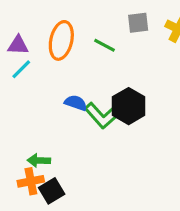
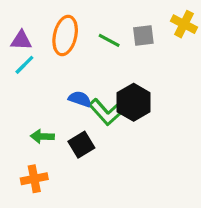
gray square: (138, 23) -> (143, 35), moved
green arrow: (39, 160) -> (42, 136), moved
black square: (52, 191) -> (81, 145), moved

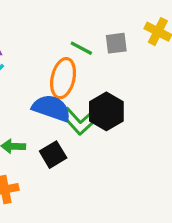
orange ellipse: (65, 35) -> (63, 78), moved
blue semicircle: (80, 99) -> (51, 108), size x1.6

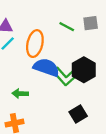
orange ellipse: (63, 78) -> (35, 44), moved
black square: (53, 155) -> (78, 114), moved

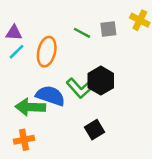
blue semicircle: (46, 67) -> (50, 96), moved
green arrow: (20, 94) -> (30, 107), size x1.6

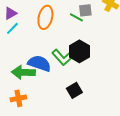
purple triangle: (14, 33) -> (10, 13), turned -32
green line: (82, 33) -> (76, 17), moved
orange ellipse: (47, 52) -> (45, 17), moved

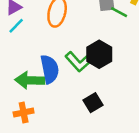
green line: (76, 17) -> (119, 12), moved
blue semicircle: (39, 63) -> (50, 69), turned 60

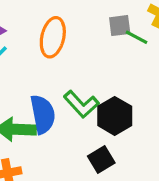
black hexagon: (99, 54) -> (115, 116), moved

